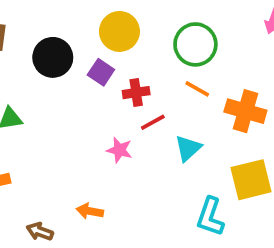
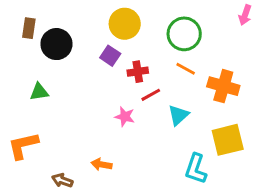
black circle: (53, 57) -> (56, 44), moved

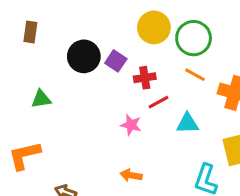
yellow circle: (125, 24) -> (154, 27), moved
black circle: (56, 44) -> (84, 56), moved
cyan triangle: (178, 115) -> (187, 123), turned 40
orange arrow: (101, 164) -> (131, 175), moved

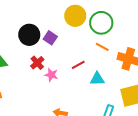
red cross: (145, 78) -> (37, 63), moved, turned -32
pink star: (131, 125) -> (51, 75), moved

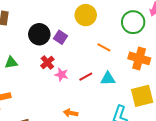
green circle: (101, 23) -> (133, 22), moved
orange line: (102, 47) -> (104, 47), moved
red line: (78, 65) -> (86, 77), moved

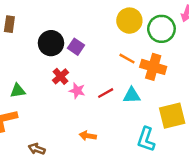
yellow circle: (86, 15) -> (129, 21), moved
orange cross: (139, 58) -> (153, 67), moved
green triangle: (11, 62) -> (18, 91), moved

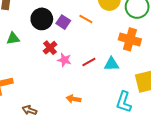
orange line: (127, 59) -> (86, 19), moved
green triangle: (18, 91) -> (13, 38), moved

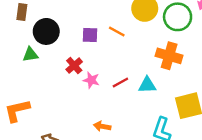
black circle: (42, 19) -> (46, 31), moved
purple square: (63, 22) -> (90, 35), turned -32

